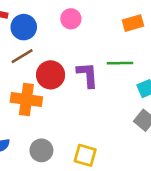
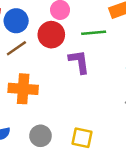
green line: (120, 63) -> (94, 33), moved
red circle: (51, 75) -> (51, 35), moved

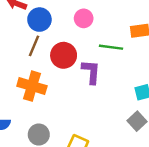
red circle: (51, 35) -> (64, 55), moved
brown line: (16, 48) -> (34, 46), turned -45

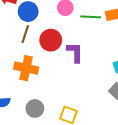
green line: (111, 47) -> (91, 17), moved

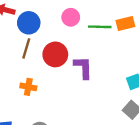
orange cross: (26, 68) -> (28, 87), size x0.6

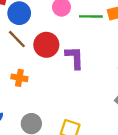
brown line: (26, 48) -> (17, 39), turned -60

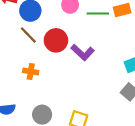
purple L-shape: (75, 58) -> (83, 52), turned 135

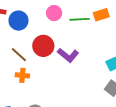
brown line: (28, 35) -> (19, 55), moved

